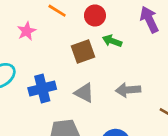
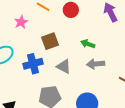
green arrow: (112, 41) -> (88, 44), moved
brown square: (83, 52) -> (50, 41), moved

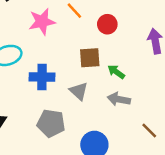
pink star: (21, 22) -> (42, 22), size x1.5
brown square: (50, 41) -> (90, 58), moved

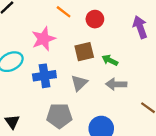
pink star: (42, 22) -> (43, 39), moved
gray triangle: (79, 91) -> (79, 83), turned 42

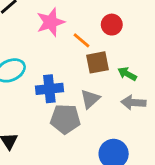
orange line: (64, 12) -> (82, 40), moved
pink star: (43, 39) -> (51, 22), moved
gray pentagon: (59, 116) -> (65, 119), moved

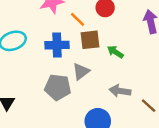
blue cross: (49, 89) -> (57, 45), moved
gray arrow: (134, 102) -> (120, 91), moved

